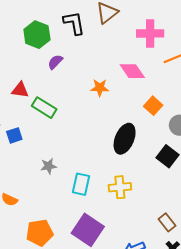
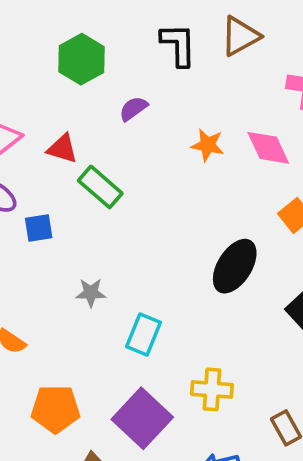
green hexagon: (37, 35) -> (81, 59), moved
orange star: (100, 88) -> (208, 145), moved
yellow cross: (120, 187) -> (212, 389), moved

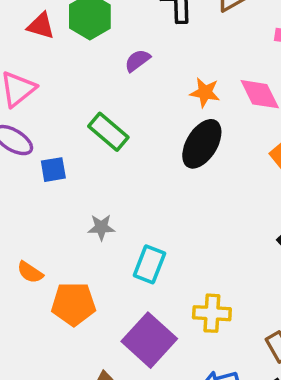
red triangle: (62, 149) -> (41, 26), moved
black ellipse: (235, 266) -> (202, 144), moved
orange pentagon: (56, 409) -> (74, 304), moved

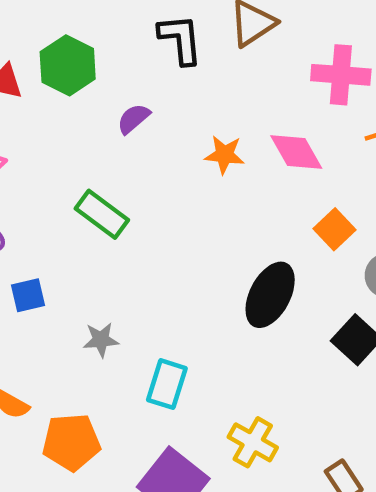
black ellipse: (202, 144) -> (270, 295), moved
blue square: (53, 170) -> (28, 295), moved
yellow cross: (212, 313) -> (253, 442), turned 30

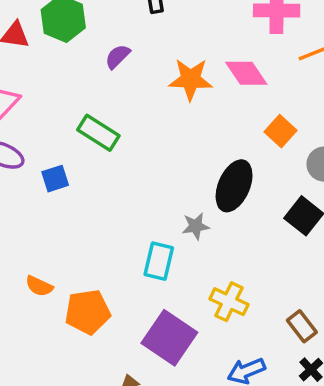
orange star: (224, 155) -> (190, 79), size x1.4
blue square: (28, 295) -> (55, 179), moved
gray star: (101, 340) -> (196, 226), moved

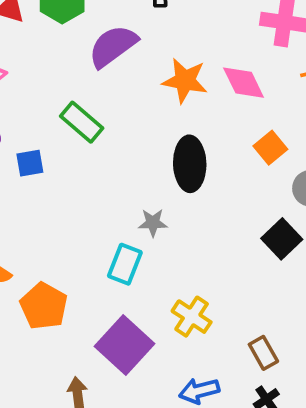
purple semicircle: (118, 56) -> (113, 46), size x1.8
black ellipse: (234, 186) -> (190, 164), moved, turned -33
gray star: (196, 226) -> (153, 223), moved
orange pentagon: (88, 312) -> (44, 306), turned 30

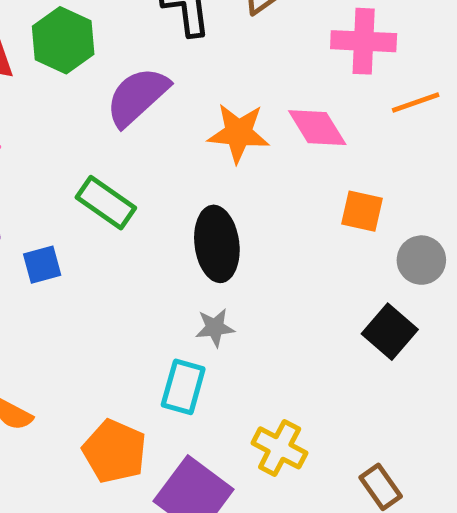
orange square: (270, 148) -> (362, 211), turned -32
black ellipse: (190, 164) -> (217, 244), moved
orange pentagon: (44, 306) -> (115, 451), moved

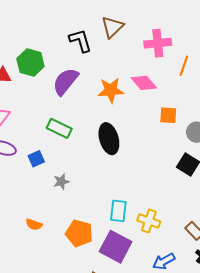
orange line: (416, 102) -> (184, 66), turned -42
gray star: (215, 328) -> (61, 182), moved
cyan rectangle: (183, 387) -> (118, 211), moved

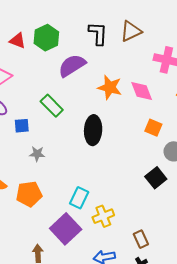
yellow cross: (149, 221) -> (103, 216), turned 30
orange pentagon: (79, 233) -> (29, 194), moved, turned 30

